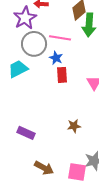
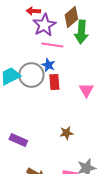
purple star: (25, 18) -> (44, 25), moved
gray circle: (34, 44) -> (31, 75), moved

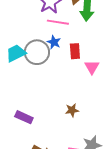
red rectangle: (54, 82) -> (75, 51), moved

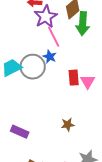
pink line: (58, 22) -> (54, 37), turned 55
red rectangle: (75, 51) -> (74, 78), moved

